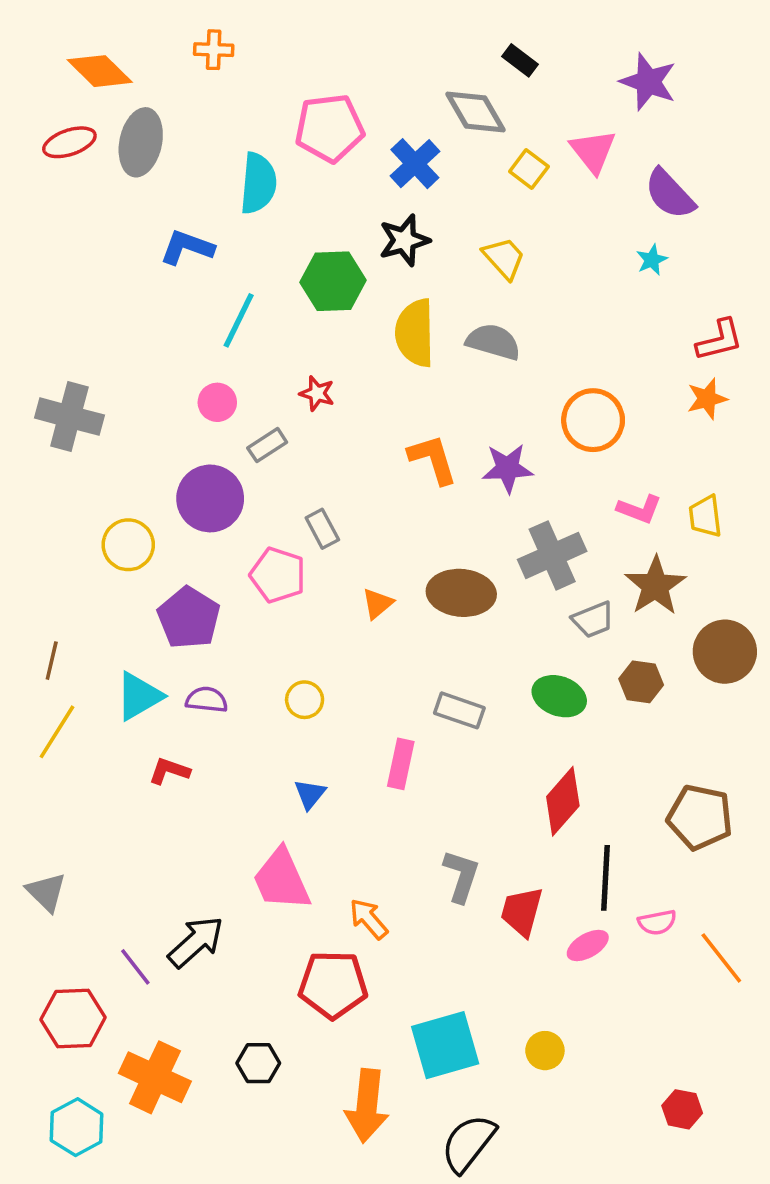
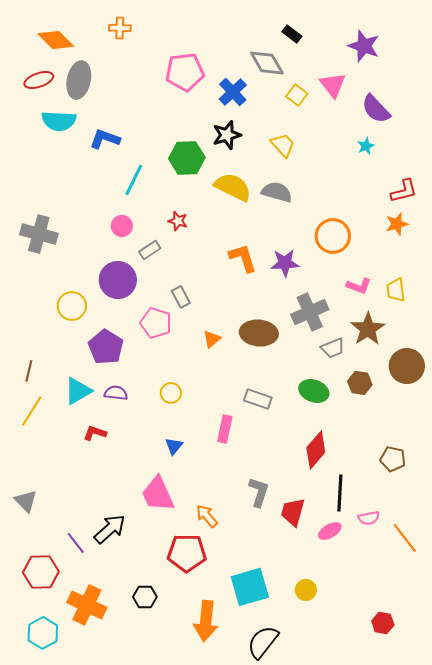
cyan semicircle: (258, 183) -> (59, 121), moved, turned 88
yellow semicircle: (415, 333) -> (233, 187), turned 117
brown pentagon: (700, 817) -> (393, 459), size x0.7

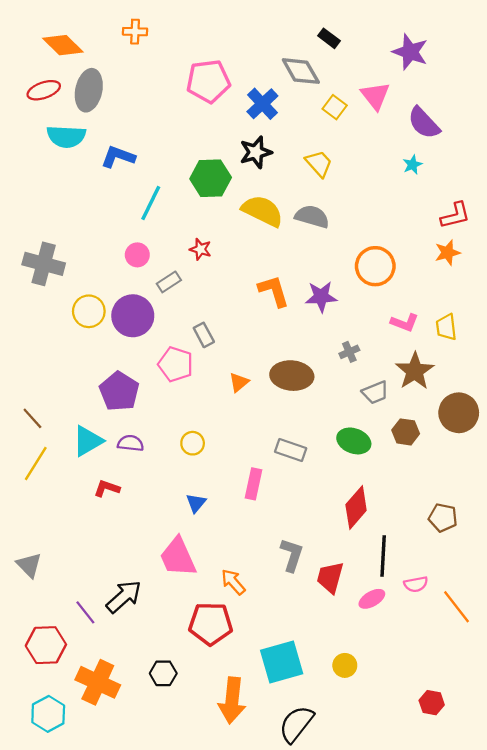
yellow circle: (72, 306) -> (89, 311), moved
gray cross: (310, 312) -> (349, 352), size x0.5
brown line: (29, 371) -> (32, 418), turned -55

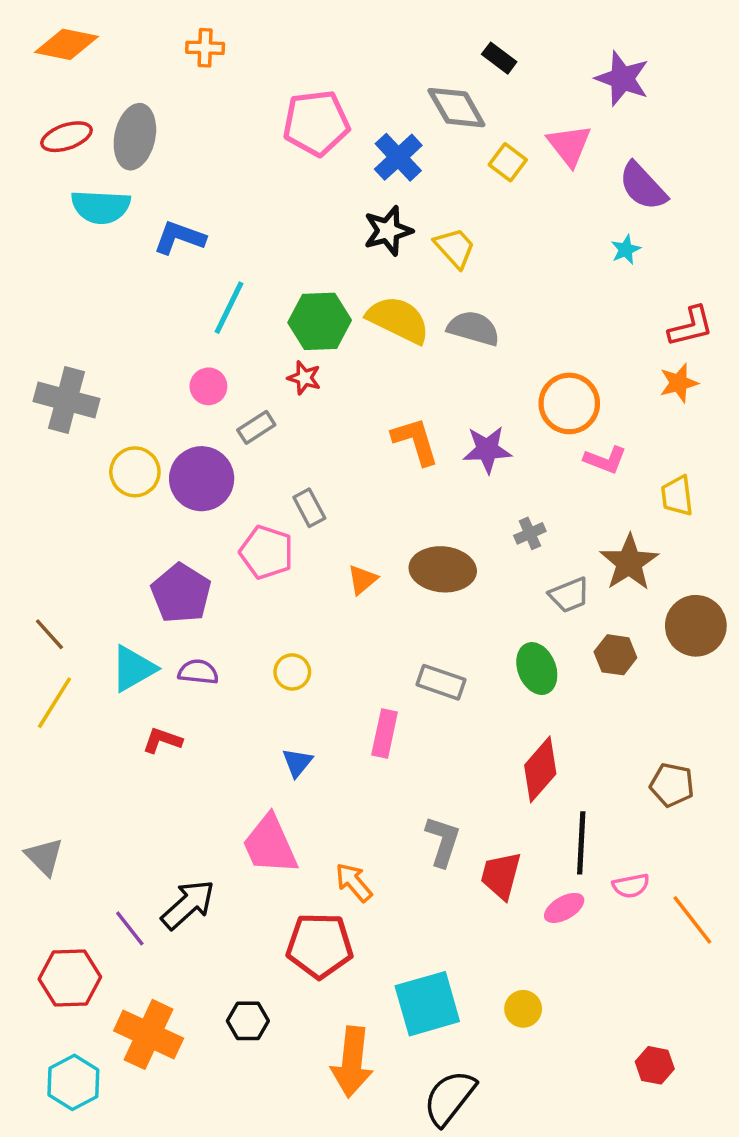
orange diamond: (63, 45) -> (67, 44), moved, turned -33
yellow trapezoid: (319, 164) -> (455, 248), moved
green hexagon: (211, 178) -> (320, 321), moved
pink L-shape: (405, 323) -> (605, 460), moved
green ellipse: (354, 441) -> (537, 669), turned 48

